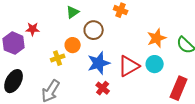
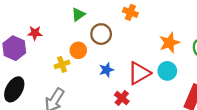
blue star: (99, 63) -> (106, 70), size x0.6
red cross: (103, 88) -> (122, 98), moved

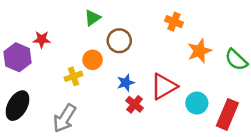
orange cross: (130, 12) -> (174, 22), moved
cyan circle: (167, 71) -> (197, 103), moved
red cross: (122, 98) -> (135, 104), moved

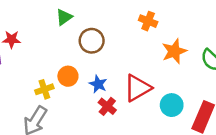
orange circle: (93, 60) -> (68, 76), moved
yellow cross: (73, 76) -> (44, 89), moved
blue star: (126, 83) -> (98, 84), turned -30

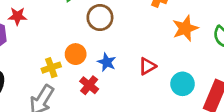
red triangle: (138, 88) -> (147, 66), size x0.6
red cross: (107, 106) -> (89, 85), moved

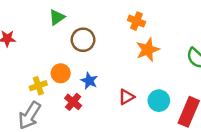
orange star: (185, 28) -> (148, 50), moved
red triangle: (147, 66) -> (127, 97), moved

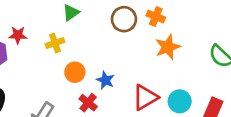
brown circle: (83, 40) -> (124, 19), moved
yellow cross: (38, 86) -> (55, 43), moved
red triangle: (127, 97) -> (145, 97), size x1.5

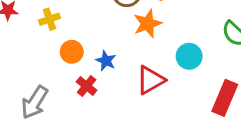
orange star: (168, 47) -> (148, 24), moved
cyan circle: (180, 101) -> (189, 56), moved

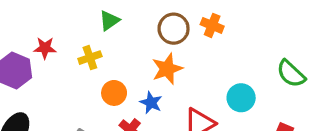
orange star: (148, 24) -> (167, 69), moved

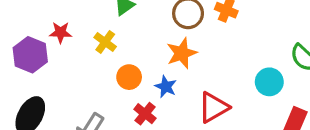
yellow cross: (90, 58) -> (105, 42), turned -35
cyan circle: (241, 98) -> (269, 82), moved

